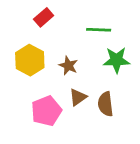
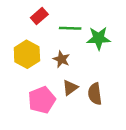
green line: (99, 30) -> (70, 28), moved
green star: (116, 60) -> (99, 38), moved

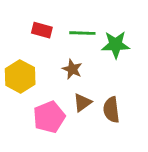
red rectangle: (39, 16) -> (42, 30), moved, turned 56
yellow hexagon: (27, 54) -> (20, 76), moved

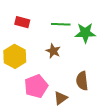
red rectangle: (42, 30) -> (22, 22), moved
brown triangle: (82, 102) -> (61, 98), moved

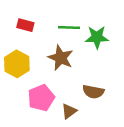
brown star: (53, 51) -> (61, 58), size x1.5
brown semicircle: (82, 81) -> (93, 92), turned -72

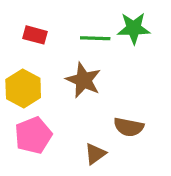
green star: (97, 37) -> (134, 28), moved
pink pentagon: (41, 98) -> (33, 135), moved

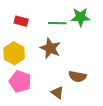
pink pentagon: (33, 135) -> (20, 81), turned -30
brown triangle: (95, 154) -> (57, 93), turned -48

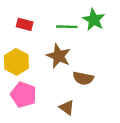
green star: (80, 17) -> (94, 20), turned 30
brown semicircle: (77, 76) -> (83, 78), moved

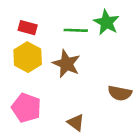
yellow hexagon: (16, 62) -> (28, 57), moved
brown semicircle: (83, 78) -> (120, 93), moved

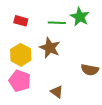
yellow hexagon: (28, 57) -> (21, 55), moved

